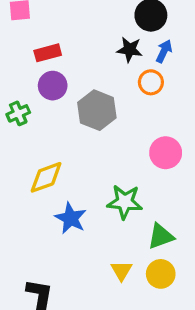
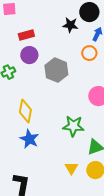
black star: (130, 50) -> (70, 25), moved
yellow diamond: (46, 177) -> (25, 111), turned -60
blue star: (71, 218) -> (29, 139), moved

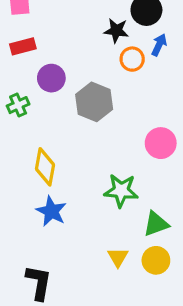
red rectangle: (26, 35) -> (23, 46), moved
orange circle: (89, 53) -> (132, 59), moved

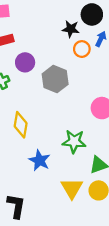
blue star: (51, 211) -> (40, 160), moved
yellow triangle: (118, 257) -> (72, 188), size x1.5

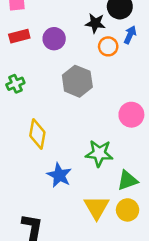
purple circle: (25, 62) -> (54, 39), moved

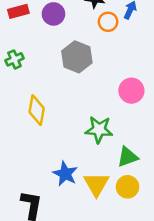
blue star: (59, 175) -> (65, 174), moved

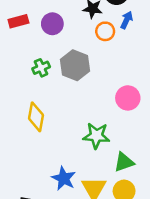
green cross: (14, 59) -> (41, 68), moved

